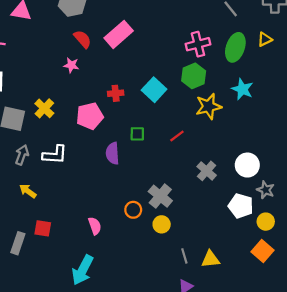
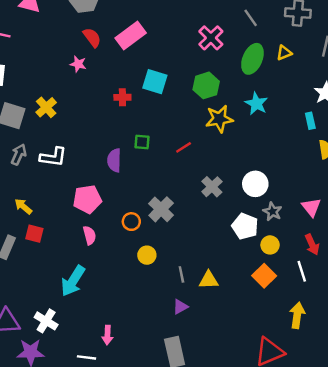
pink cross: (198, 44) -> (211, 38), moved, turned -35
cyan square: (154, 90) -> (155, 82), moved, turned -30
pink pentagon: (90, 116) -> (87, 199), moved
yellow arrow: (28, 191) -> (23, 206), moved
yellow circle: (162, 224) -> (147, 255), moved

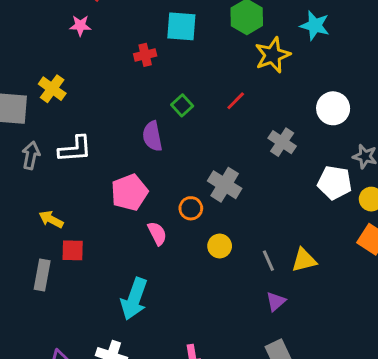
green square: (142, 142) -> (182, 105), turned -35
white circle: (255, 184) -> (333, 108), moved
pink semicircle: (90, 235) -> (157, 233), moved

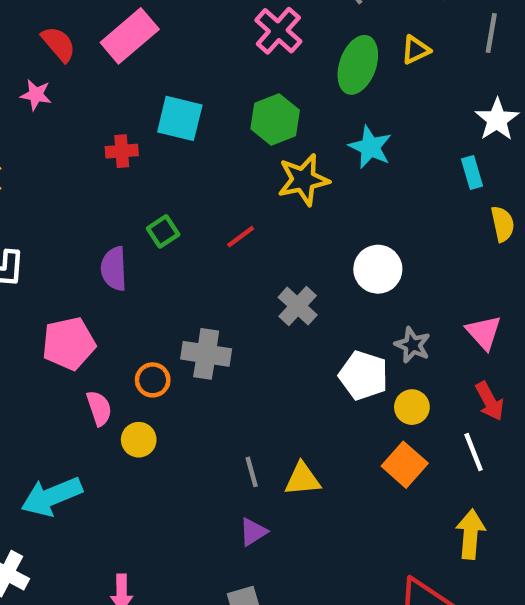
gray cross: (225, 185) -> (206, 354), turned -32
yellow circle: (220, 246) -> (139, 440), moved
cyan arrow: (134, 299) -> (52, 496), turned 39

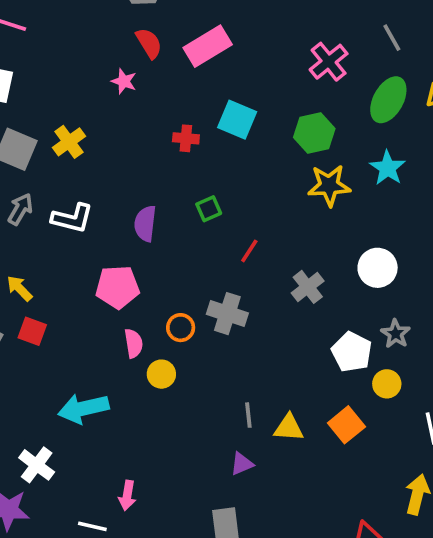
red line: (241, 237) -> (249, 251), moved, turned -30
purple semicircle: (114, 269) -> (145, 224), moved
orange square: (405, 465) -> (346, 425), moved

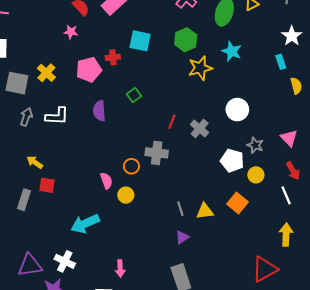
red line: (249, 251) -> (172, 122), moved
pink pentagon: (118, 287) -> (89, 70), moved

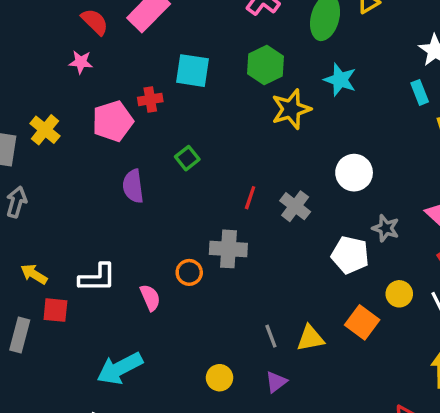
white L-shape: (57, 116) -> (97, 278), moved
yellow circle: (256, 175) -> (399, 294), moved
yellow circle: (126, 195) -> (220, 378), moved

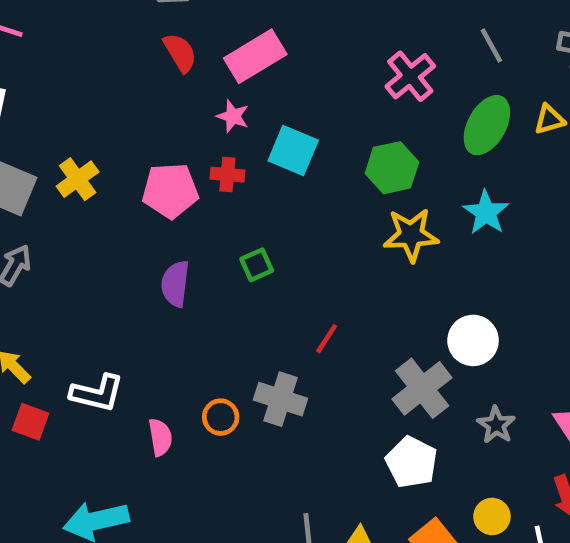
pink star: (81, 62) -> (233, 116), moved
gray cross: (295, 206) -> (422, 388), moved, size x1.4
white pentagon: (350, 255) -> (412, 462), moved

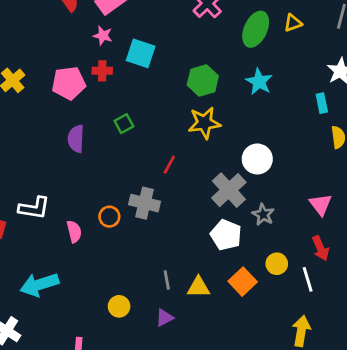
green hexagon: (392, 168) -> (203, 80), moved
yellow star: (411, 235) -> (204, 123), moved
gray star: (496, 425) -> (263, 215), moved

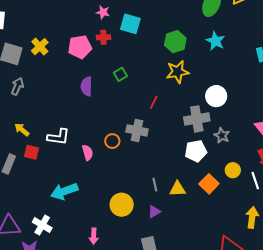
gray cross: (229, 190) -> (197, 119), turned 35
white pentagon: (226, 235) -> (196, 151), turned -30
yellow circle: (119, 306) -> (122, 205), size x1.5

